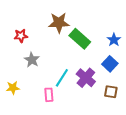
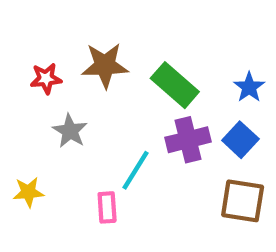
brown star: (59, 23) -> (105, 65), moved
purple cross: (86, 78) -> (188, 140), moved, turned 36
brown square: (111, 92) -> (243, 201), size x1.5

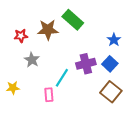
green rectangle: (175, 85) -> (73, 20), moved
brown square: (243, 201) -> (111, 92), turned 30

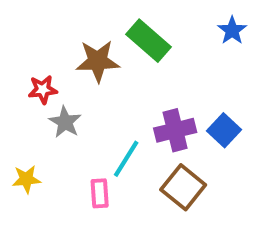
red star: (21, 36) -> (43, 90), moved
blue star: (114, 40) -> (232, 30), moved
brown square: (111, 92) -> (183, 187), moved

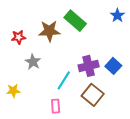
red star: (43, 90) -> (18, 37), moved
pink rectangle: (100, 193) -> (56, 106), moved

